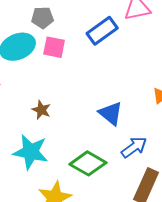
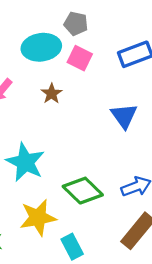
brown star: (41, 110) -> (52, 94), moved
blue triangle: (111, 113) -> (124, 116), moved

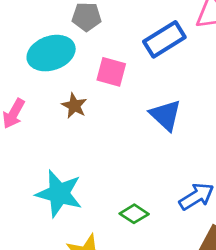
pink square: (80, 58) -> (111, 72), moved
green diamond: (83, 191) -> (134, 214), size x0.6

